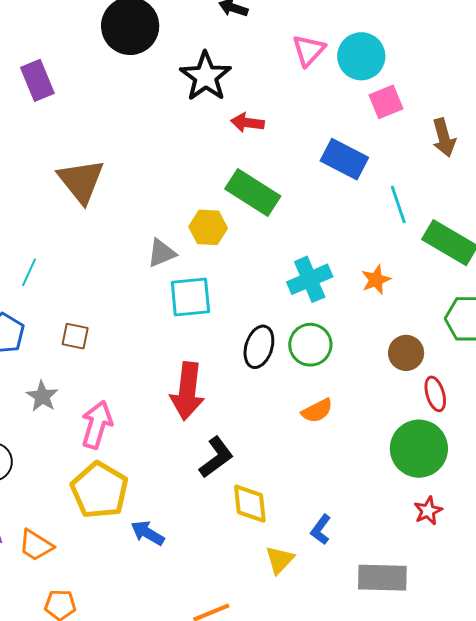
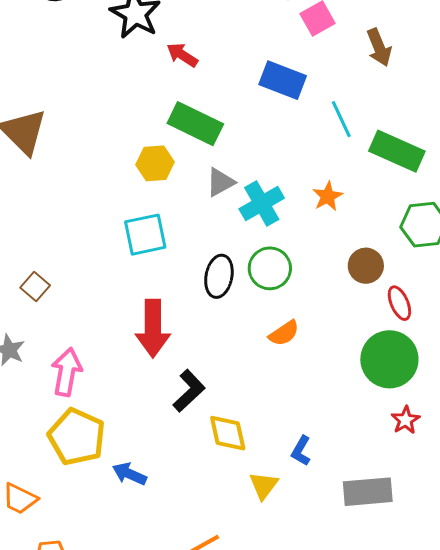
red arrow: (247, 123) -> (182, 55), turned 32
gray triangle: (161, 253) -> (220, 182), moved
brown square: (75, 336) -> (35, 286), turned 36

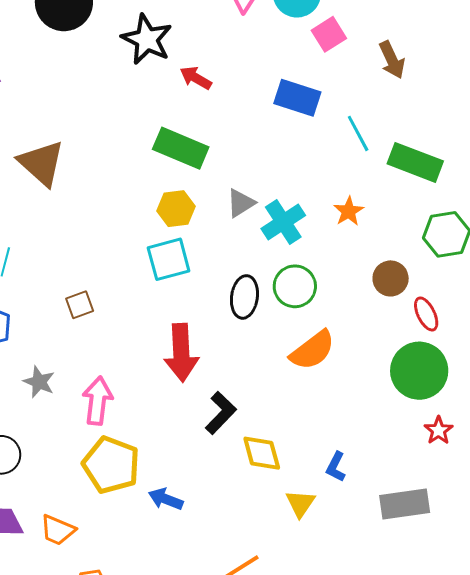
green rectangle: (195, 124) -> (181, 148), moved
yellow hexagon: (155, 163) -> (176, 209), moved
brown square: (35, 286) -> (80, 305), moved, turned 32
orange semicircle: (284, 333) -> (312, 350), size x1.5

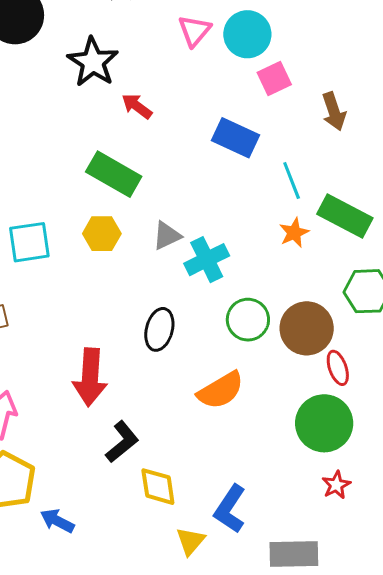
orange star: (349, 211) -> (294, 233), moved
cyan square: (169, 259) -> (29, 242), moved
brown circle: (391, 278) -> (307, 328), size x1.5
green circle: (295, 286) -> (248, 320), moved
blue L-shape: (336, 467) -> (230, 509), size x1.6

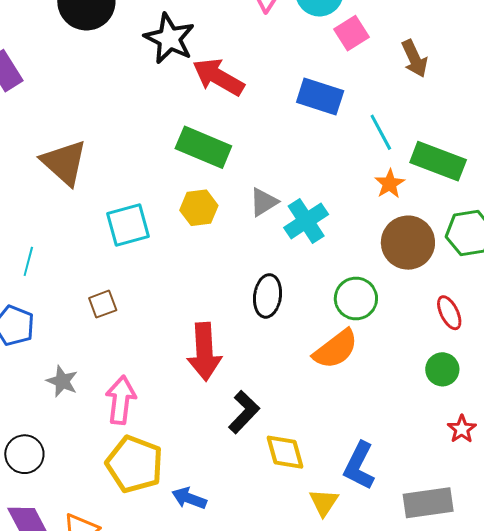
red arrow: (137, 106) -> (218, 77), size x1.6
green circle: (248, 320) -> (356, 299), moved
brown circle: (307, 328) -> (408, 243), moved
green circle: (324, 423) -> (442, 369), size x0.6

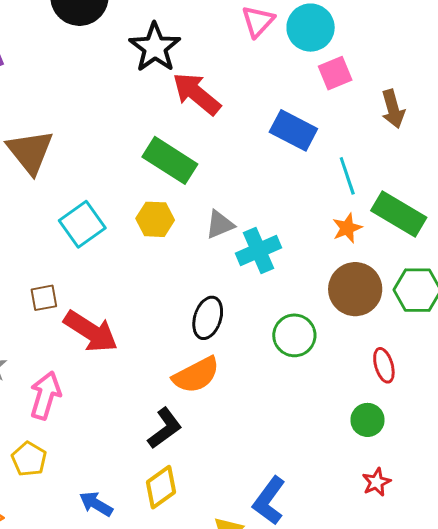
cyan square: (128, 225) -> (82, 224), turned -30
orange semicircle: (336, 349) -> (196, 375), moved
red arrow: (204, 352) -> (91, 332), moved, turned -64
yellow diamond: (285, 452) -> (161, 487), moved, turned 60
yellow pentagon: (134, 464) -> (29, 459), moved, size x0.6

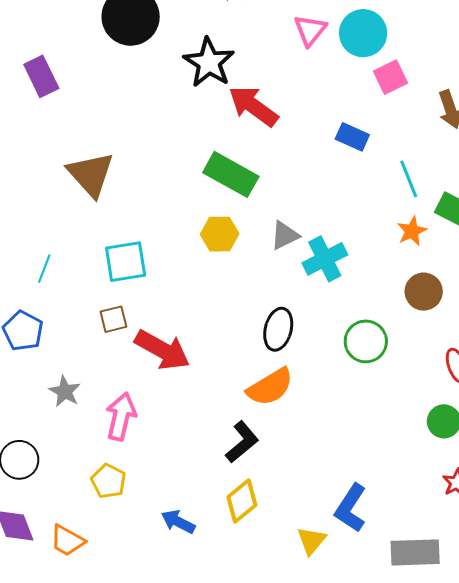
blue rectangle: (293, 130) -> (352, 137), size x0.7
cyan square: (82, 224) -> (126, 262), moved, turned 30
brown circle: (355, 289) -> (424, 292), size x0.7

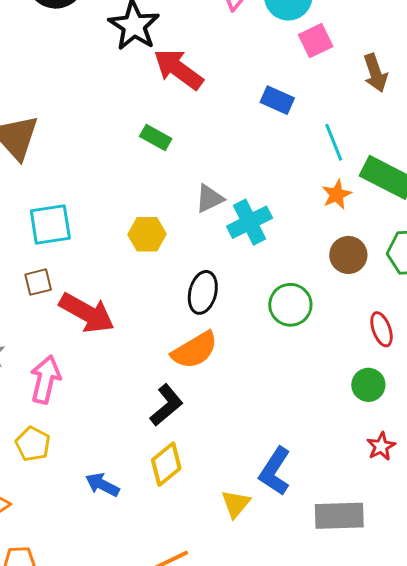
green rectangle: (231, 174) -> (156, 137), size x0.6
yellow hexagon: (220, 234) -> (147, 234), moved

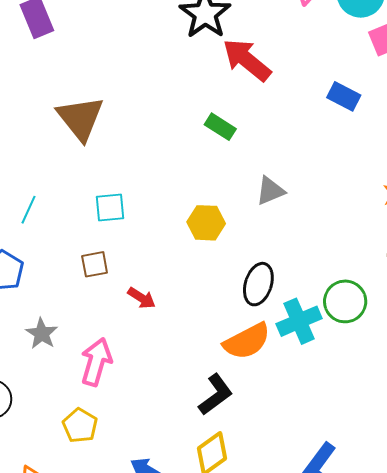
cyan cross: (250, 222) -> (299, 321), moved
cyan square: (50, 225) -> (110, 208), size x0.7
red arrow: (87, 313) -> (142, 298), size x0.5

